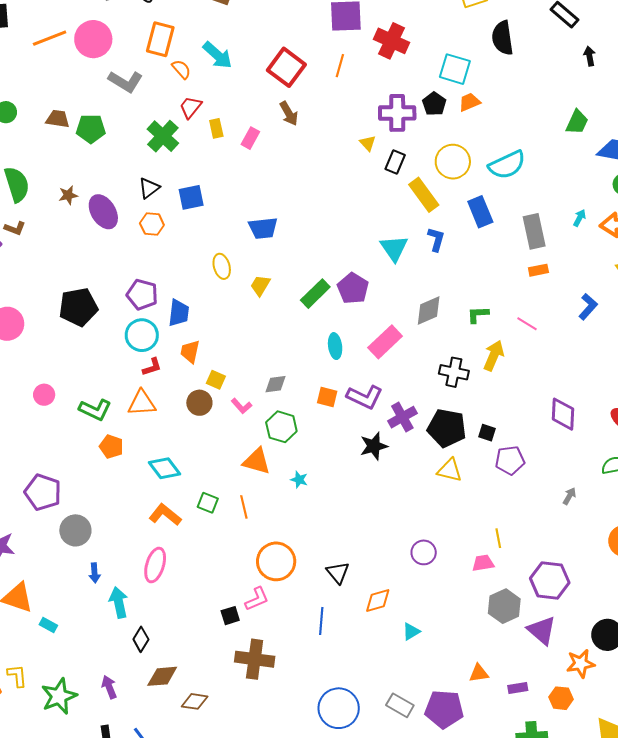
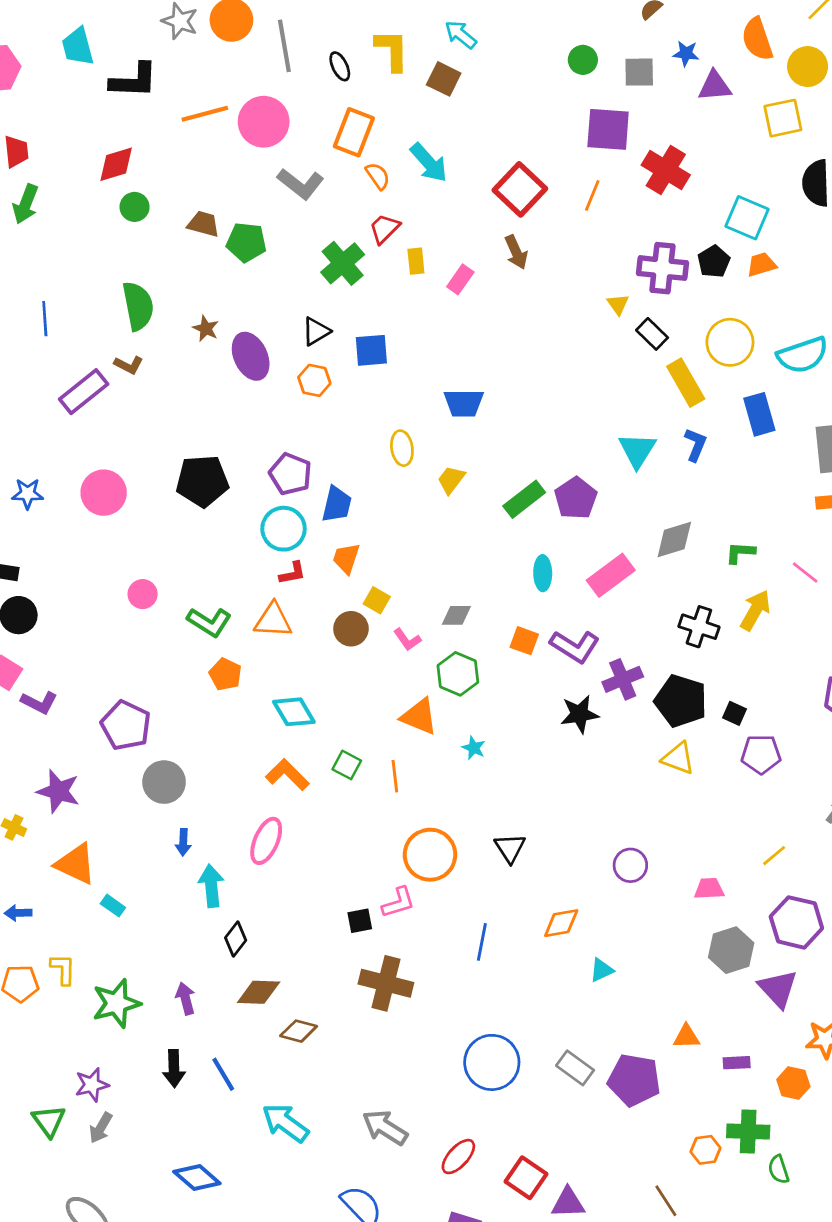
black rectangle: (395, 162) -> (652, 334), turned -75
brown star: (68, 195) -> (206, 329), turned 30
yellow line: (498, 538) -> (774, 856), moved, turned 54
black triangle: (338, 573) -> (510, 848), moved

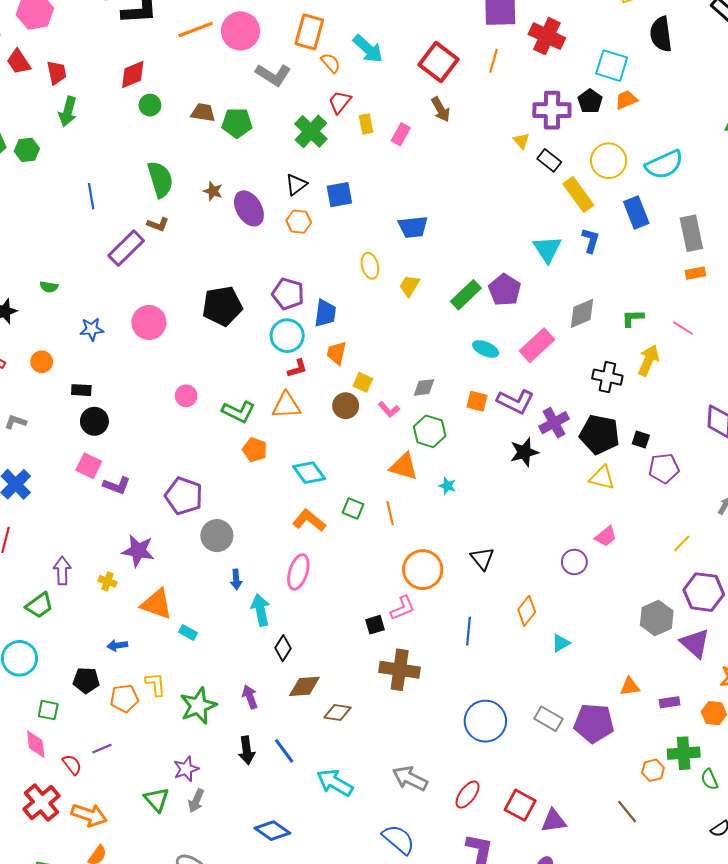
cyan ellipse: (543, 573) -> (486, 349), turned -60
pink trapezoid: (709, 889) -> (606, 536), moved, turned 150
orange diamond: (561, 923) -> (527, 611), turned -36

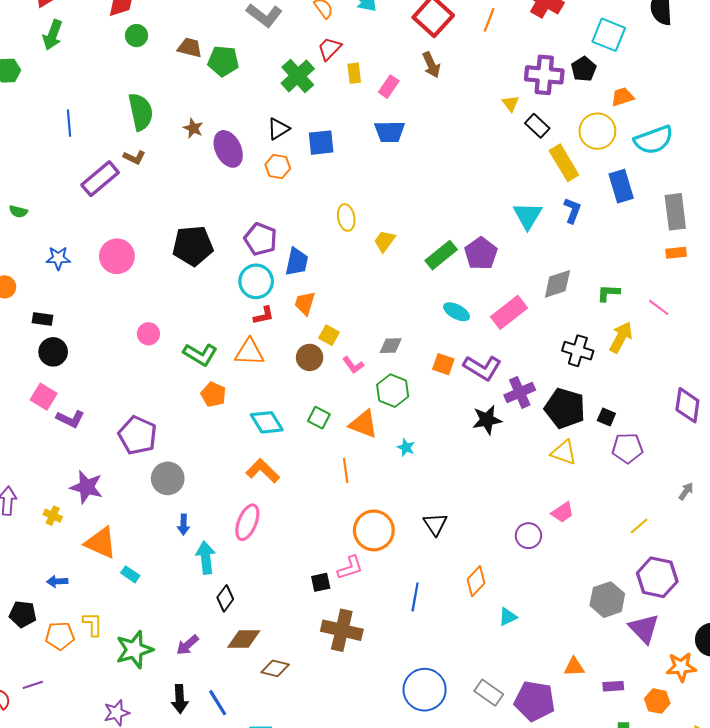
orange trapezoid: (626, 100) -> (622, 97), moved
blue trapezoid: (413, 227) -> (390, 132), moved
green square: (353, 509) -> (319, 418), moved
purple arrow: (250, 697) -> (187, 645), turned -115

